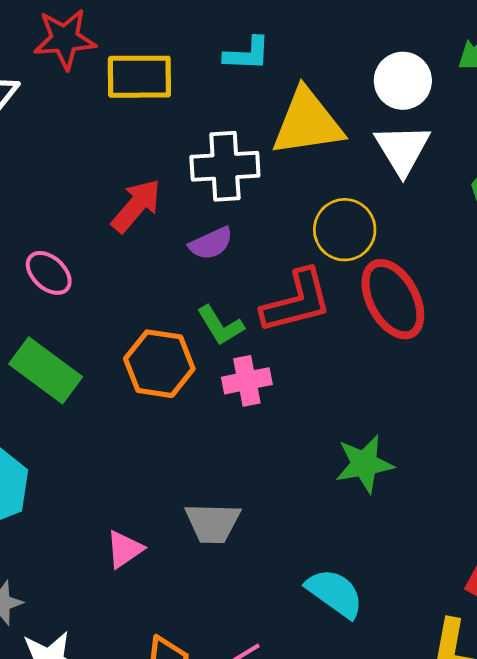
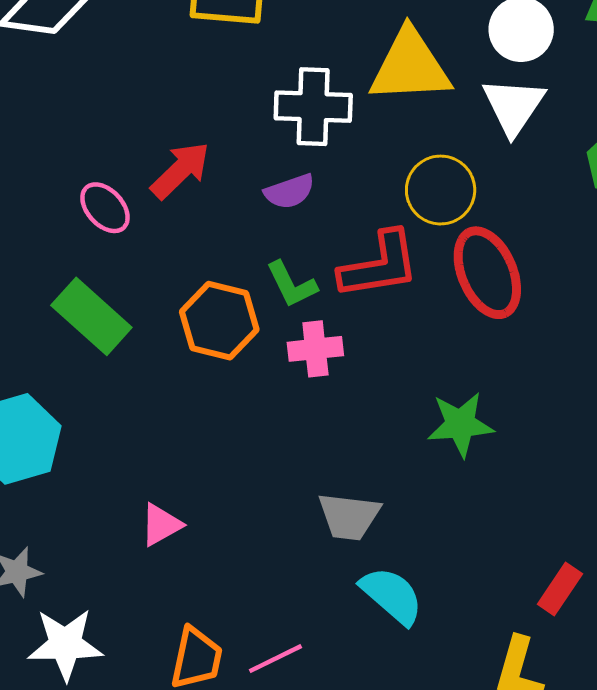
red arrow: (136, 206) -> (180, 170), moved
green star: (364, 464) -> (460, 424), moved
gray trapezoid: (213, 523) -> (349, 516), moved

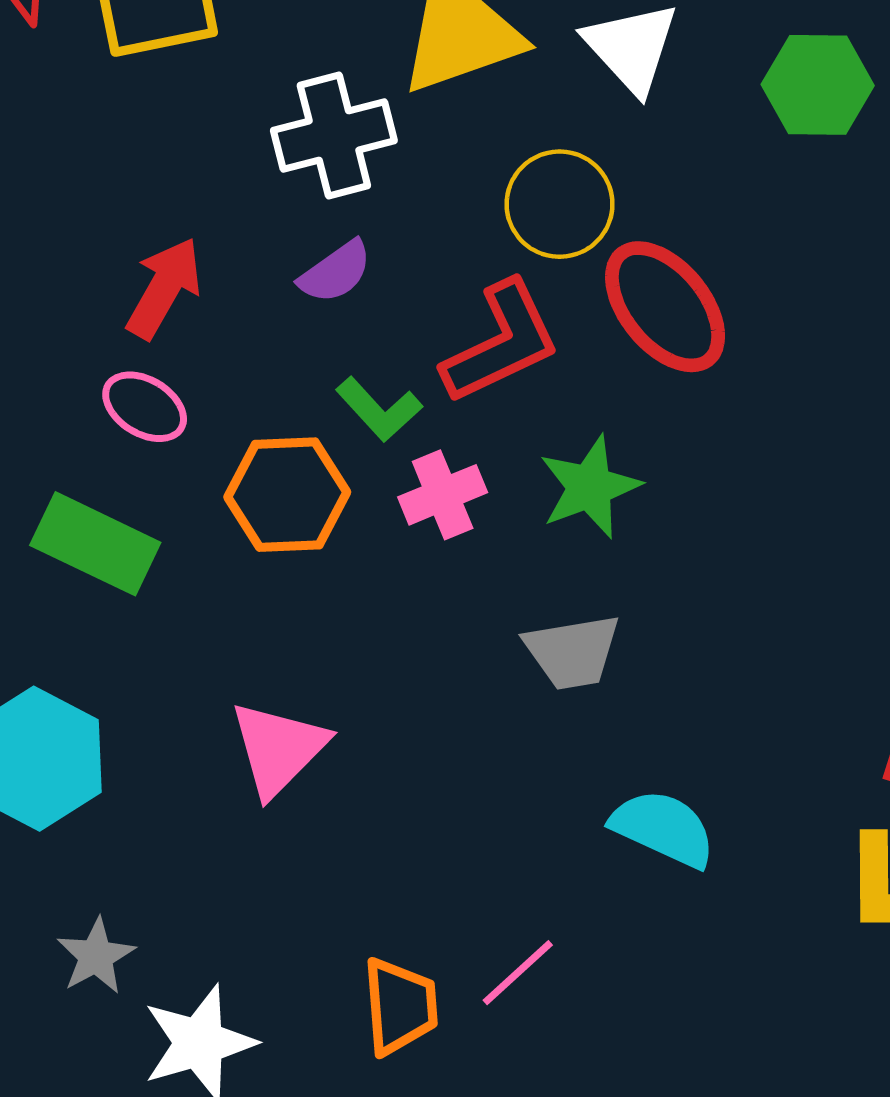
pink ellipse: (105, 208) -> (145, 407), moved
green star: (460, 424) -> (590, 487), moved
gray trapezoid: (349, 516) -> (572, 652), moved
pink triangle: (161, 525) -> (278, 748), moved, size x1.5

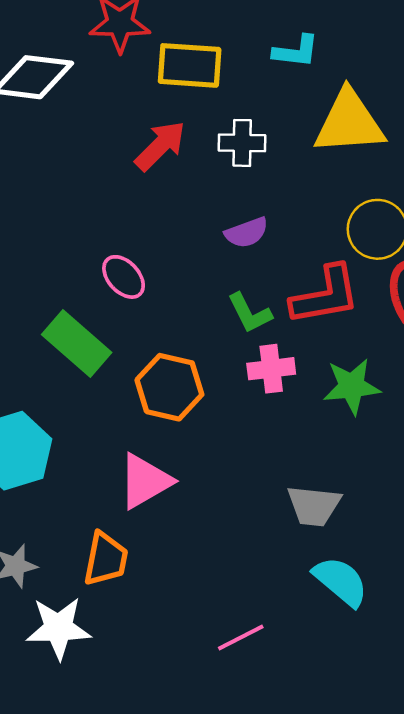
white cross: (334, 135) -> (242, 143), moved, size x0.7
red arrow: (164, 288) -> (160, 146), moved
orange hexagon: (287, 495) -> (169, 387), moved
gray trapezoid: (572, 652) -> (314, 506), moved
orange trapezoid: (400, 1006) -> (106, 559), moved

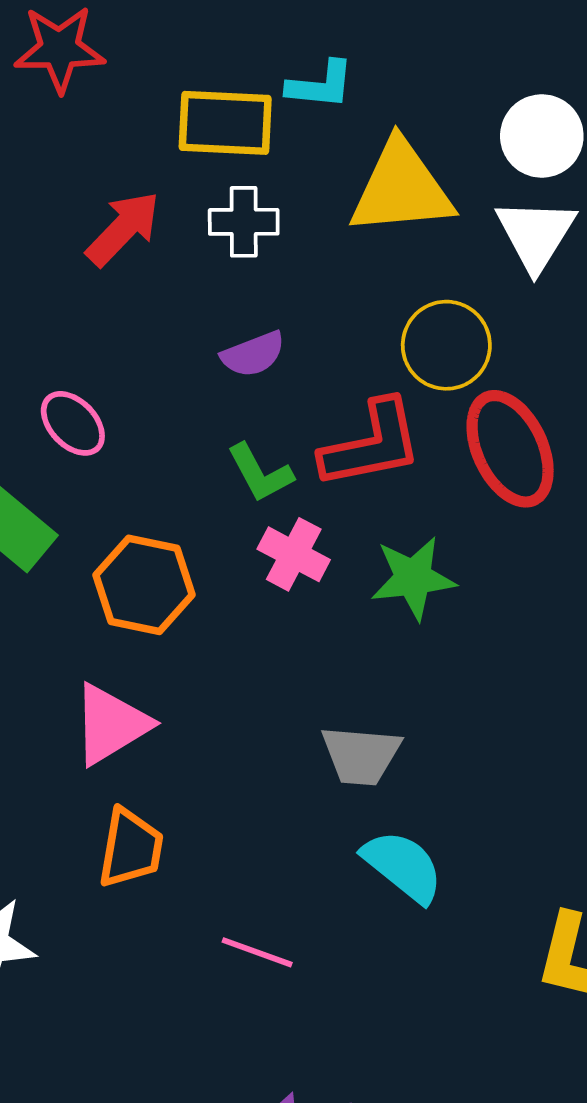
yellow rectangle: (190, 65) -> (225, 123), moved
pink cross: (271, 369) -> (294, 554), turned 36
orange trapezoid: (106, 559) -> (131, 848), moved
pink line: (241, 638) -> (257, 952), turned 48

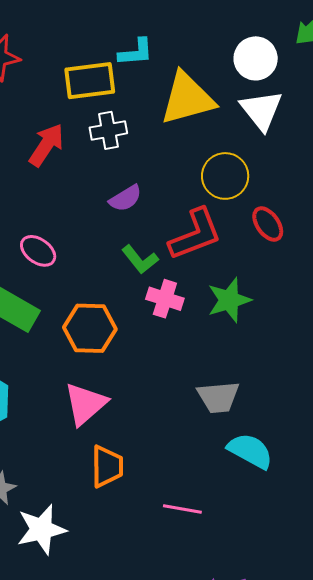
red ellipse: (510, 449) -> (268, 224), size x0.6

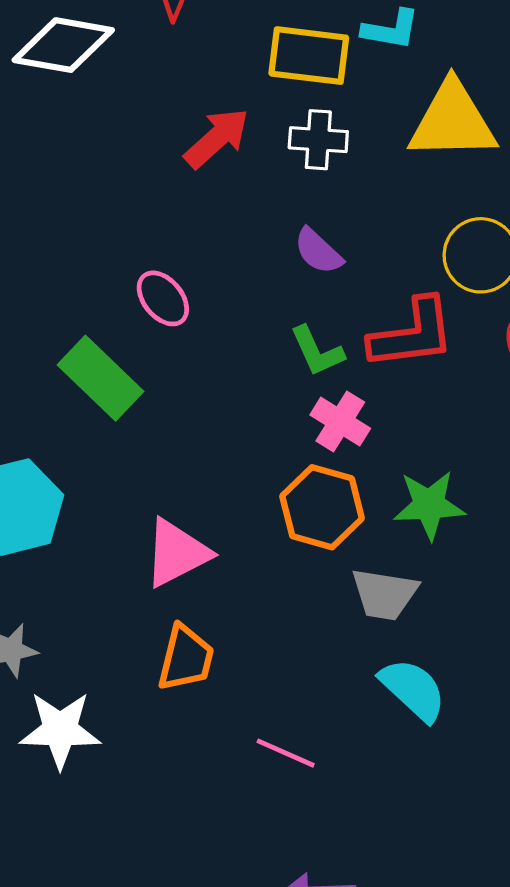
purple semicircle: (125, 198) -> (318, 251), turned 60
green star: (229, 300) -> (429, 505), moved
orange hexagon: (90, 328) -> (322, 507), moved

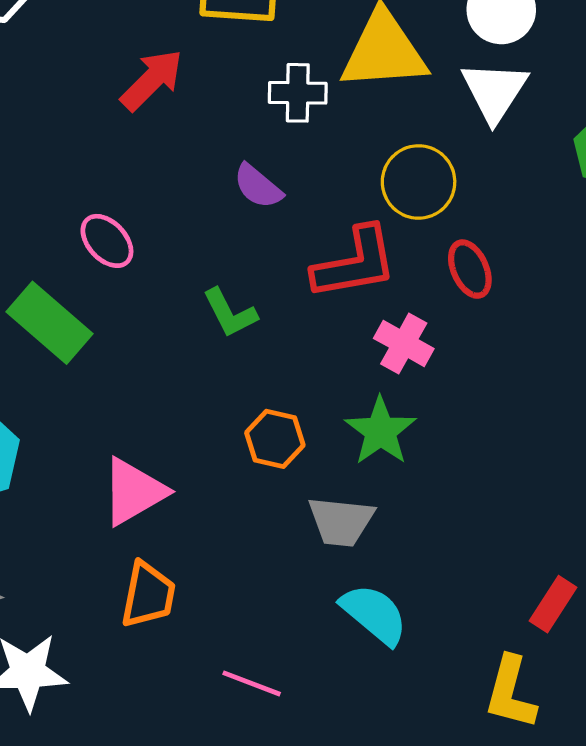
white cross: (318, 140) -> (298, 93), moved
green L-shape: (317, 351) -> (230, 313), moved
pink cross: (340, 422) -> (404, 343), moved
green star: (429, 505) -> (380, 431), turned -30
orange hexagon: (322, 507) -> (275, 439), size x0.7

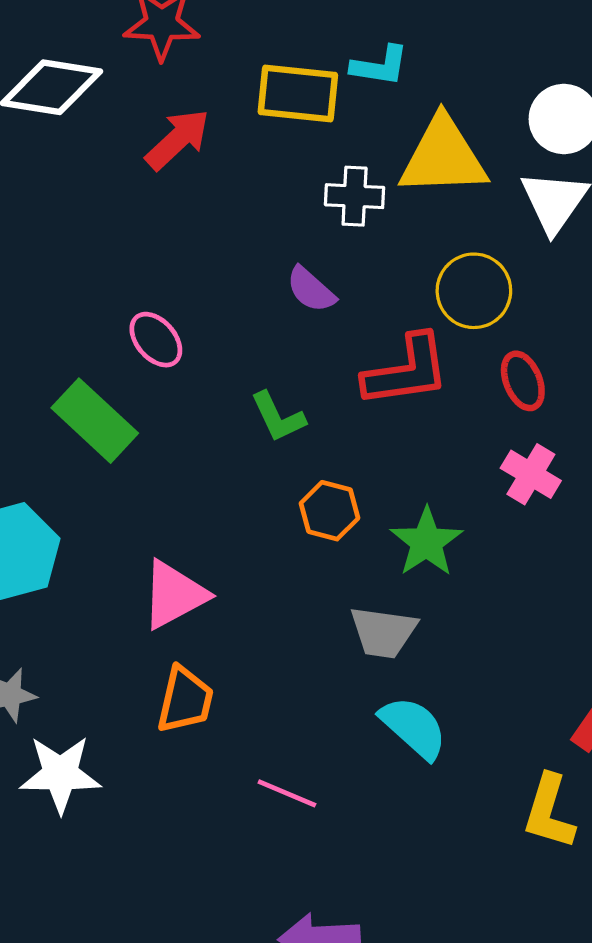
red arrow: (152, 80) -> (178, 139), moved
pink cross: (404, 343) -> (531, 474), moved
orange hexagon: (275, 439) -> (330, 511), moved

